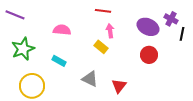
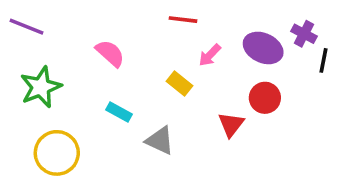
pink semicircle: (62, 30) -> (110, 53), turned 36
pink arrow: (110, 31) -> (210, 55), moved, turned -128
cyan rectangle: (59, 61) -> (119, 112), moved
red triangle: (119, 86) -> (231, 124), moved

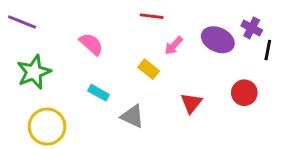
red circle: (265, 98) -> (244, 93), moved

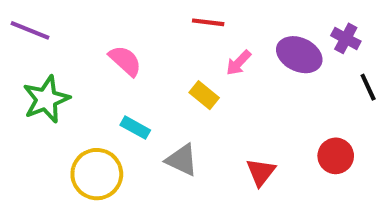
black line: (268, 50) -> (368, 87), moved, turned -36
red circle: (244, 93) -> (336, 156), moved
red triangle: (191, 103) -> (261, 172), moved
yellow circle: (47, 127) -> (97, 174), moved

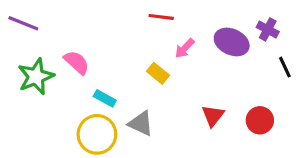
pink semicircle: (125, 61) -> (77, 62), moved
red triangle: (261, 172) -> (213, 116), moved
yellow circle: (97, 174) -> (97, 134), moved

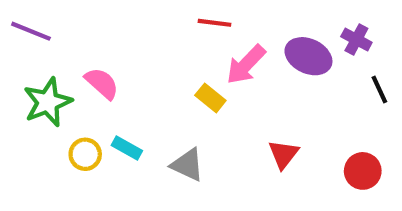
pink arrow: (185, 48) -> (246, 65), size x1.5
cyan rectangle: (105, 98) -> (127, 148), moved
red circle: (260, 120) -> (363, 171), moved
yellow circle: (97, 134) -> (85, 154), moved, size x0.6

